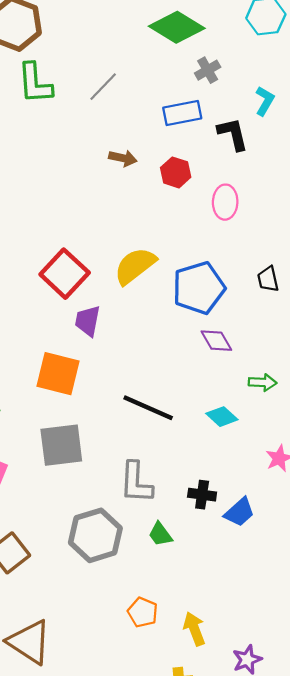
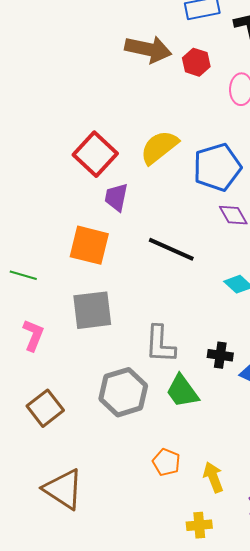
brown arrow: (123, 158) -> (148, 49), size x1.8
black line: (148, 408) -> (171, 249), moved
green trapezoid: (160, 534) -> (182, 391), size x1.5

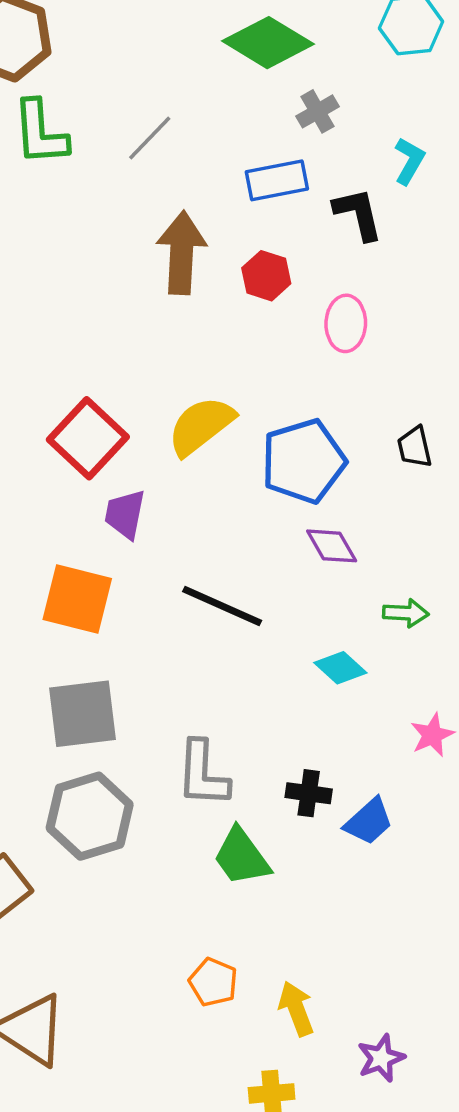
brown arrow: (148, 49) -> (181, 253), turned -99
gray hexagon: (123, 392) -> (90, 816), moved

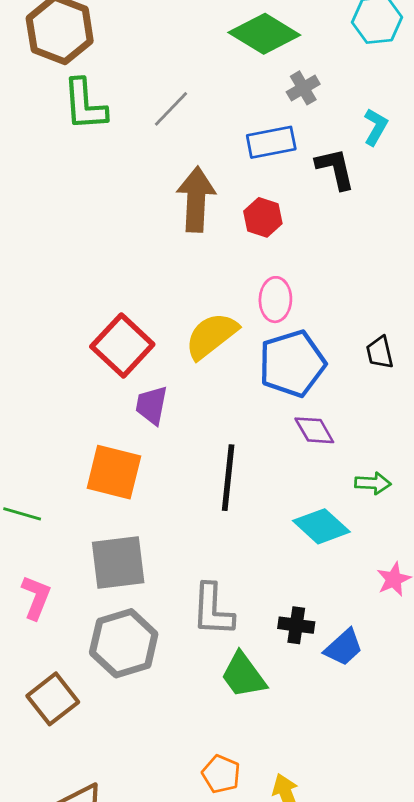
pink ellipse: (346, 323) -> (275, 300), moved
black line: (222, 606) -> (228, 478), turned 72
cyan diamond: (340, 668) -> (321, 526), size x1.4

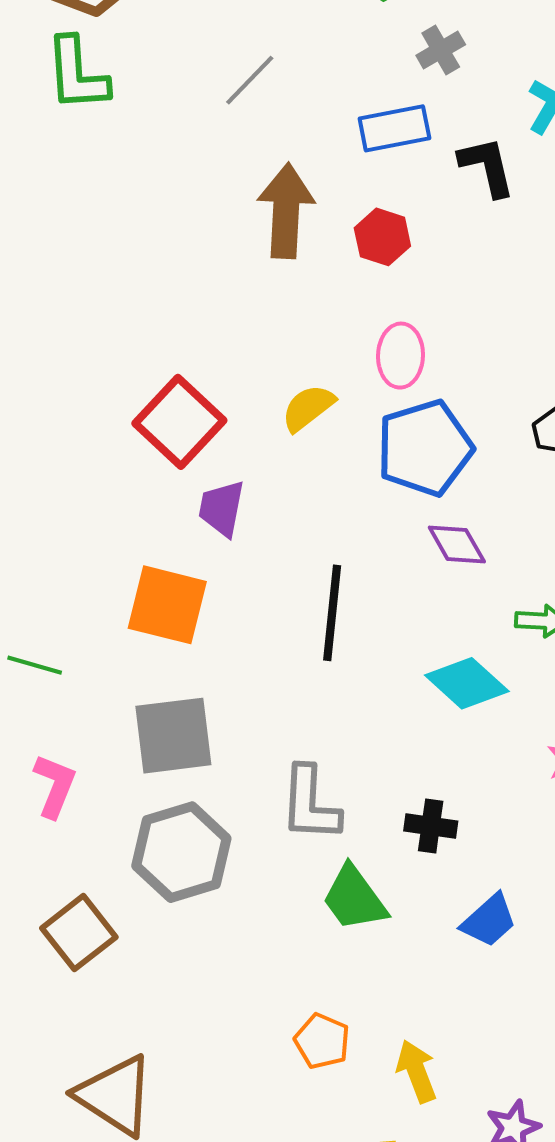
green L-shape: (85, 105) -> (77, 74), moved
yellow semicircle: (211, 336) -> (308, 408), size x0.7
blue trapezoid: (344, 647) -> (489, 920), moved

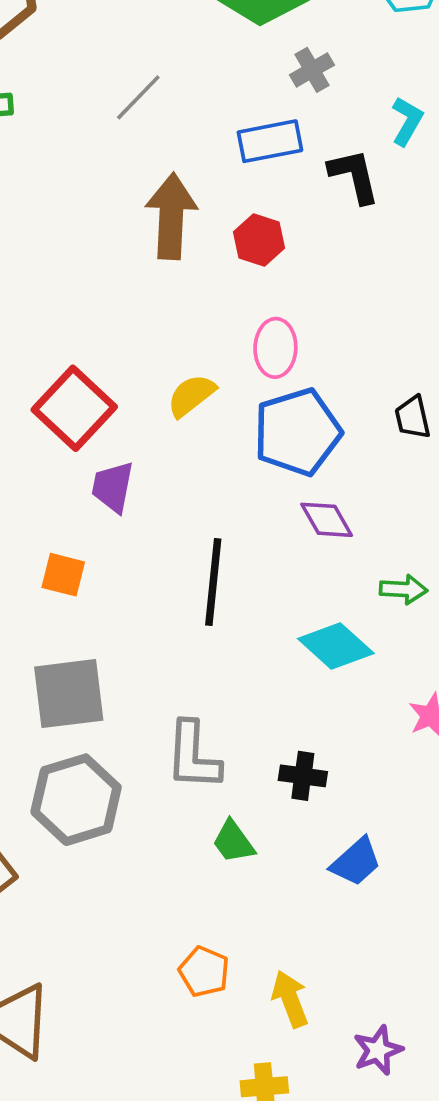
orange square: (167, 605) -> (63, 575), size x0.6
green trapezoid: (354, 898) -> (233, 842), size x0.7

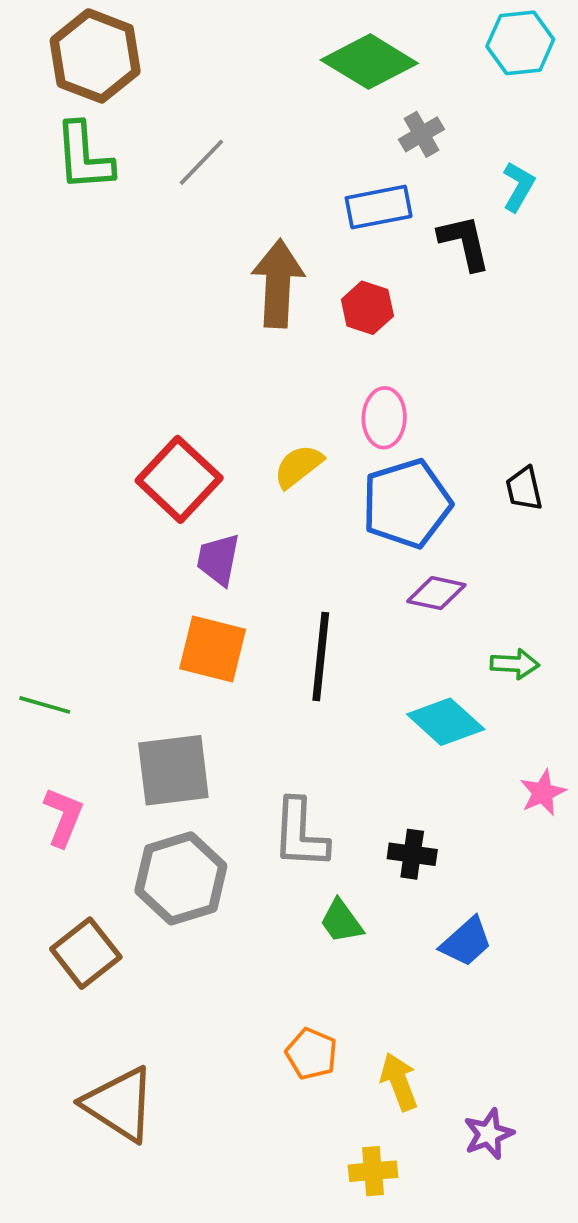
gray line: (138, 97) -> (201, 162), moved
purple diamond: (327, 520) -> (436, 593), turned -48
orange square: (63, 575) -> (213, 649), moved, size x1.5

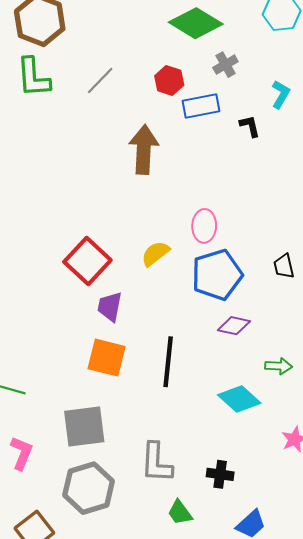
black L-shape: (464, 242) -> (250, 126), size x0.7
red hexagon: (367, 308) -> (169, 81), moved

